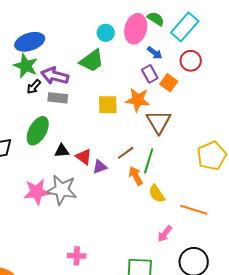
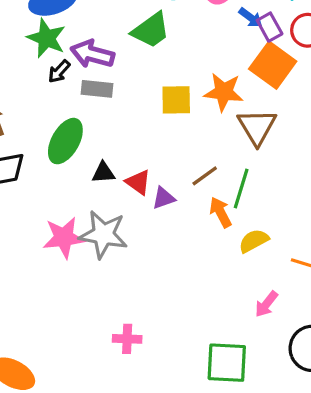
purple rectangle: (150, 74) -> (270, 27), moved
orange square: (169, 83) -> (273, 65), size x1.6
yellow semicircle: (157, 194) -> (254, 241), turned 96

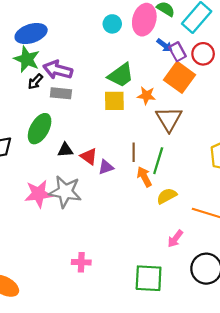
green trapezoid: (151, 30) -> (121, 75), moved
orange star: (224, 92) -> (146, 96), size x0.7
brown line: (205, 176) -> (134, 152), turned -54

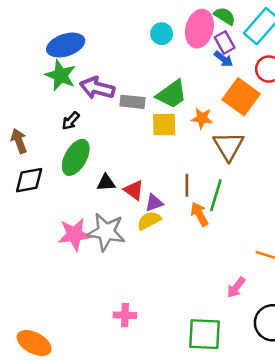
purple rectangle: (177, 52) -> (225, 43), moved
black arrow: (35, 82) -> (71, 121), moved
gray rectangle: (61, 93) -> (133, 102), moved
yellow semicircle: (167, 196) -> (149, 221), moved

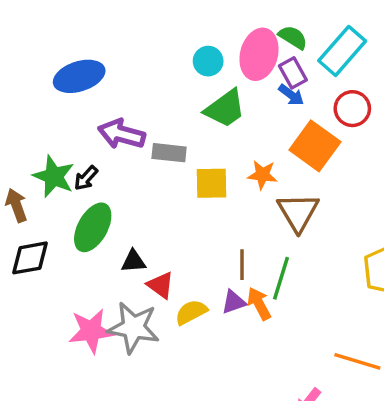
green star: (61, 75) -> (54, 176), moved
green trapezoid: (172, 94) -> (225, 109), moved
red triangle: (134, 190) -> (161, 285), moved
purple triangle: (154, 203) -> (234, 302), moved

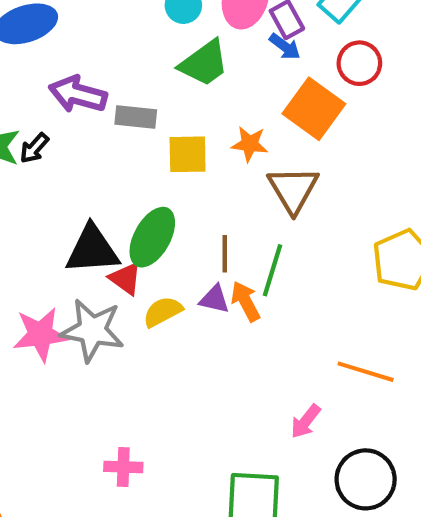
green ellipse: (93, 227) -> (152, 237), moved
black triangle: (133, 261) -> (92, 250), size x1.8
purple triangle: (234, 302) -> (214, 299), turned 32

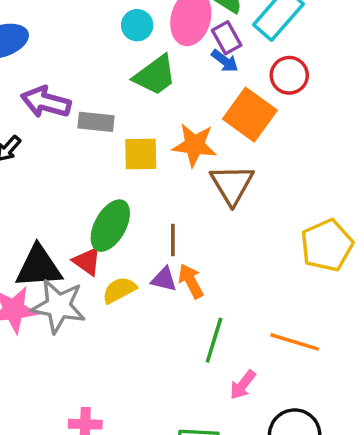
orange star: (250, 144) -> (194, 145), size x1.4
black triangle: (92, 250) -> (39, 267), moved
green line: (272, 270) -> (214, 340), moved

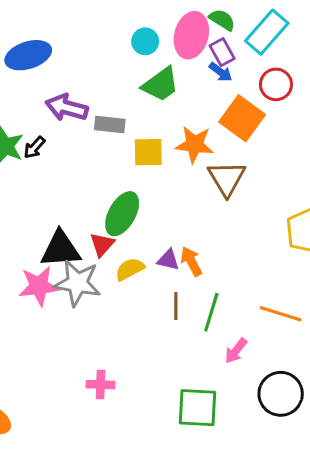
brown line: (173, 240) -> (176, 306), moved
red triangle: (87, 261) -> (102, 244), turned 36

